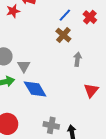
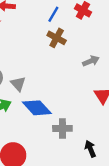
gray arrow: (78, 59) -> (91, 61), moved, turned 72
gray cross: (51, 125) -> (62, 128), moved

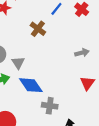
brown cross: (57, 38) -> (38, 29), moved

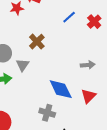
brown cross: (38, 29) -> (37, 42), moved
blue diamond: (31, 85) -> (61, 89), moved

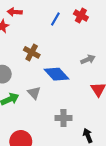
gray triangle: (22, 65) -> (34, 93), moved
blue diamond: (61, 89) -> (57, 74), moved

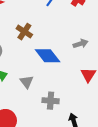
gray triangle: (34, 93) -> (27, 82), moved

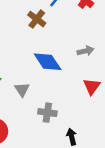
brown cross: (24, 32) -> (37, 19), moved

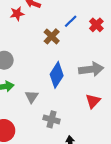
gray arrow: (86, 51) -> (91, 69), size x1.6
blue diamond: (48, 62) -> (57, 75), turned 60

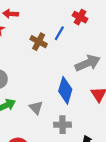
blue line: (71, 21) -> (59, 33), moved
blue diamond: (57, 75) -> (65, 90), moved

